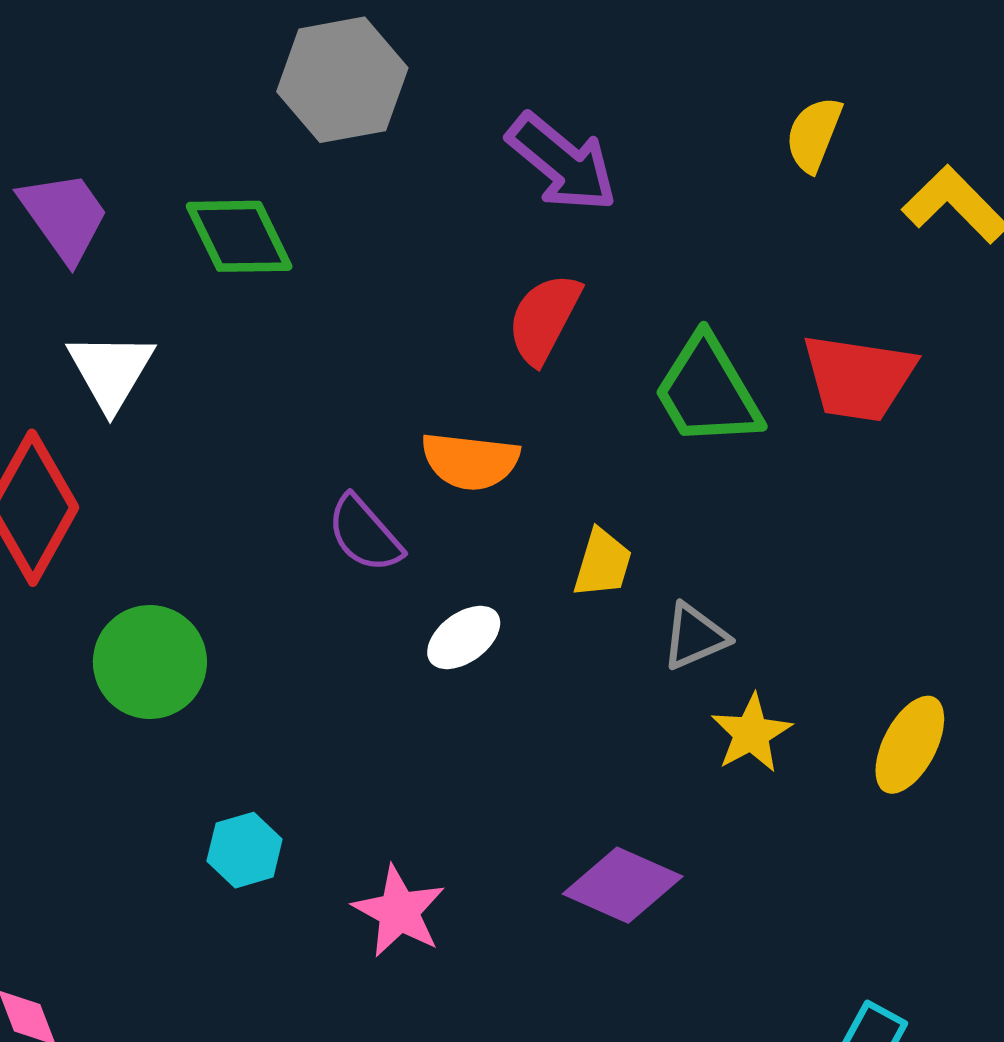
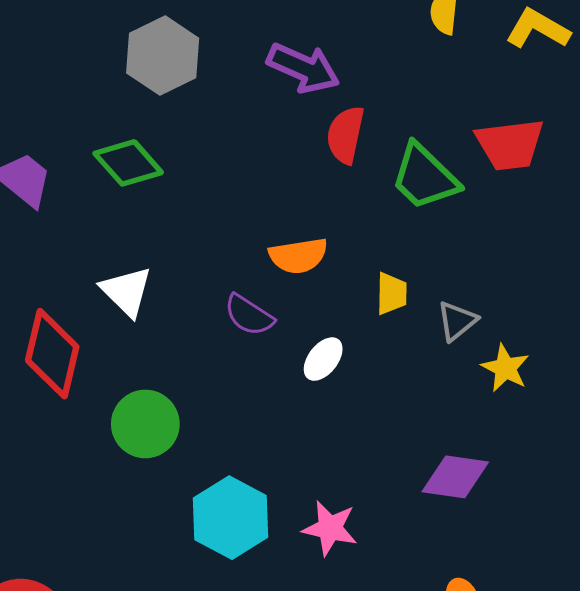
red semicircle: (544, 318) -> (345, 135), moved
white triangle: (111, 371) -> (126, 291), moved
cyan hexagon: (245, 850) -> (231, 518), size x1.8

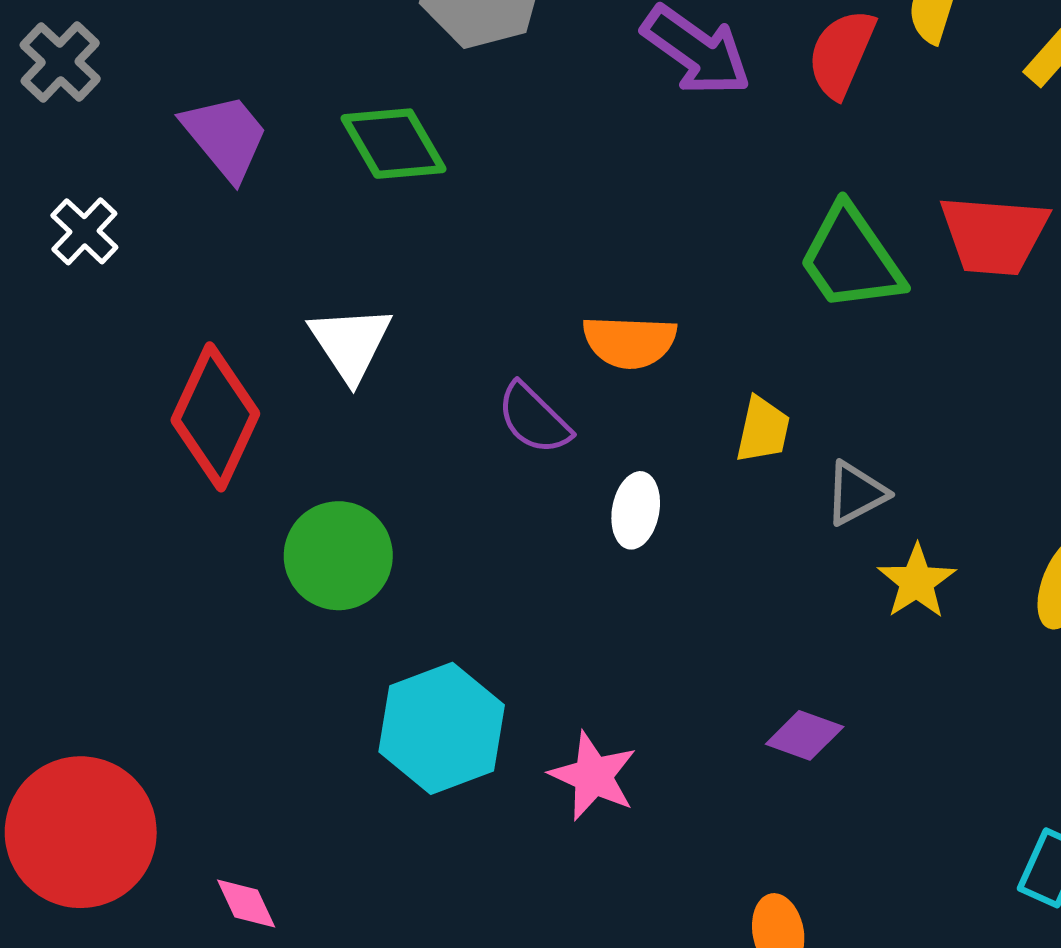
red semicircle: (345, 135) -> (841, 53), moved
white ellipse: (323, 359) -> (636, 510), turned -39
purple diamond: (455, 477) -> (805, 735), size x0.7

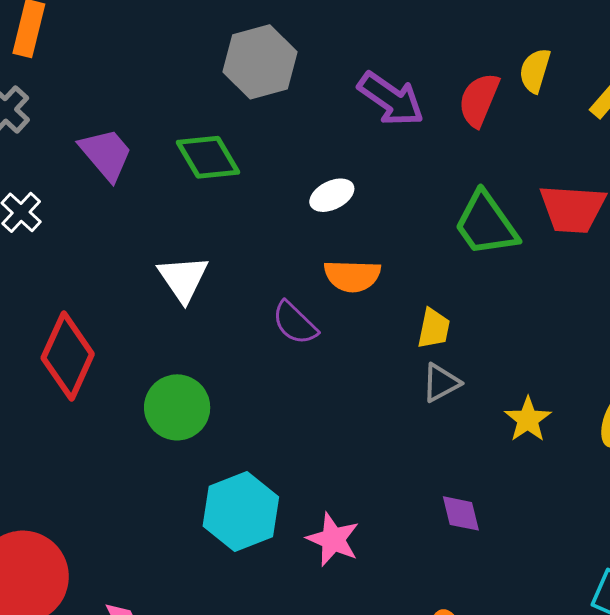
red diamond: (215, 417) -> (68, 356), moved
gray triangle: (856, 493) -> (441, 383), moved
white ellipse: (636, 510) -> (332, 195), moved, turned 54
purple diamond: (805, 735) -> (461, 513), turned 57

